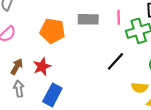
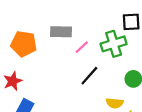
pink line: (119, 17) -> (82, 47), moved, turned 48

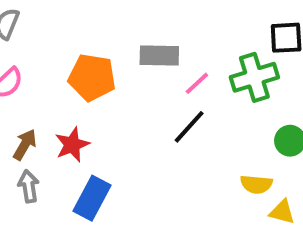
black line: (89, 76) -> (189, 127), moved

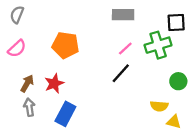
gray rectangle: (159, 56) -> (123, 15), moved

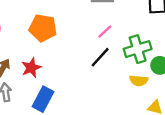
green cross: (158, 45) -> (138, 49), moved
yellow semicircle: (159, 106) -> (139, 81), moved

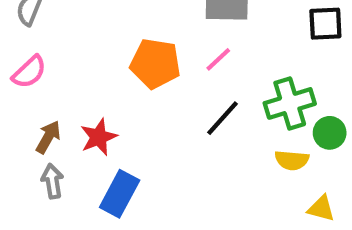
orange pentagon: (43, 28) -> (155, 64), moved
pink line: (105, 31) -> (218, 59), moved

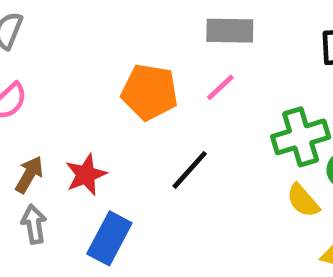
black line: (222, 118) -> (190, 170), moved
yellow semicircle: (292, 160) -> (303, 201), turned 44

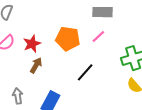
brown arrow: (29, 175) -> (36, 65), moved
red star: (86, 175) -> (32, 44), moved

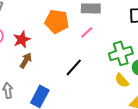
orange pentagon: (68, 39) -> (57, 21), moved

